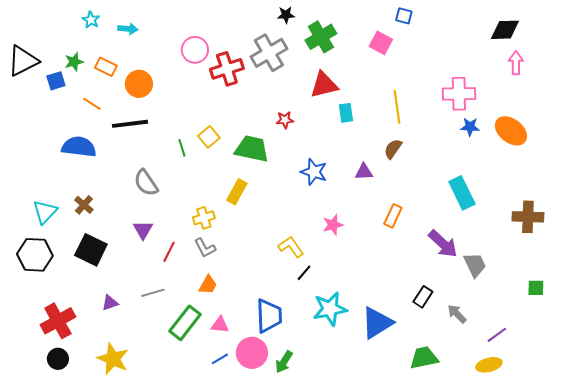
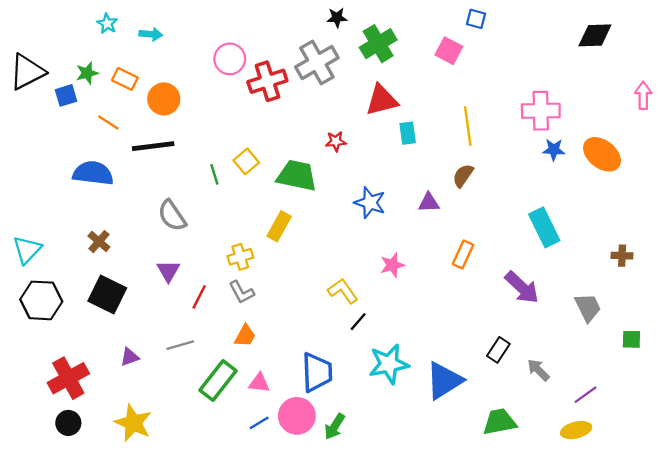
pink arrow: (516, 63) -> (643, 95), moved
cyan triangle: (45, 212) -> (27, 250), moved
brown cross: (528, 217) -> (622, 256), size x0.6
gray trapezoid: (475, 265) -> (588, 307), moved

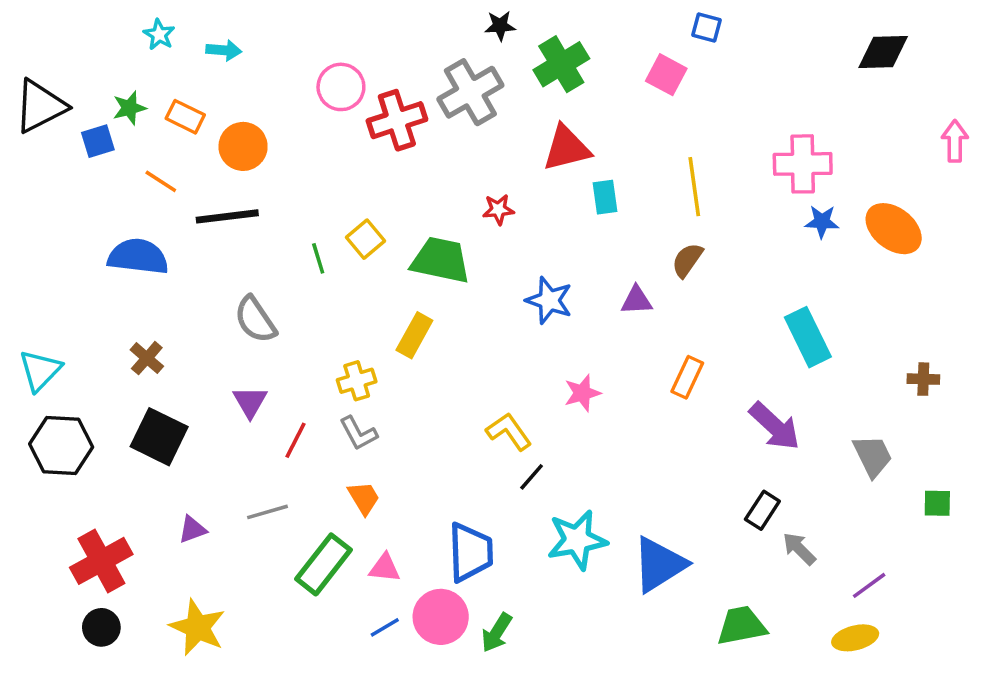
orange trapezoid: (245, 336) -> (364, 498), turned -60
black rectangle: (498, 350) -> (762, 510), moved

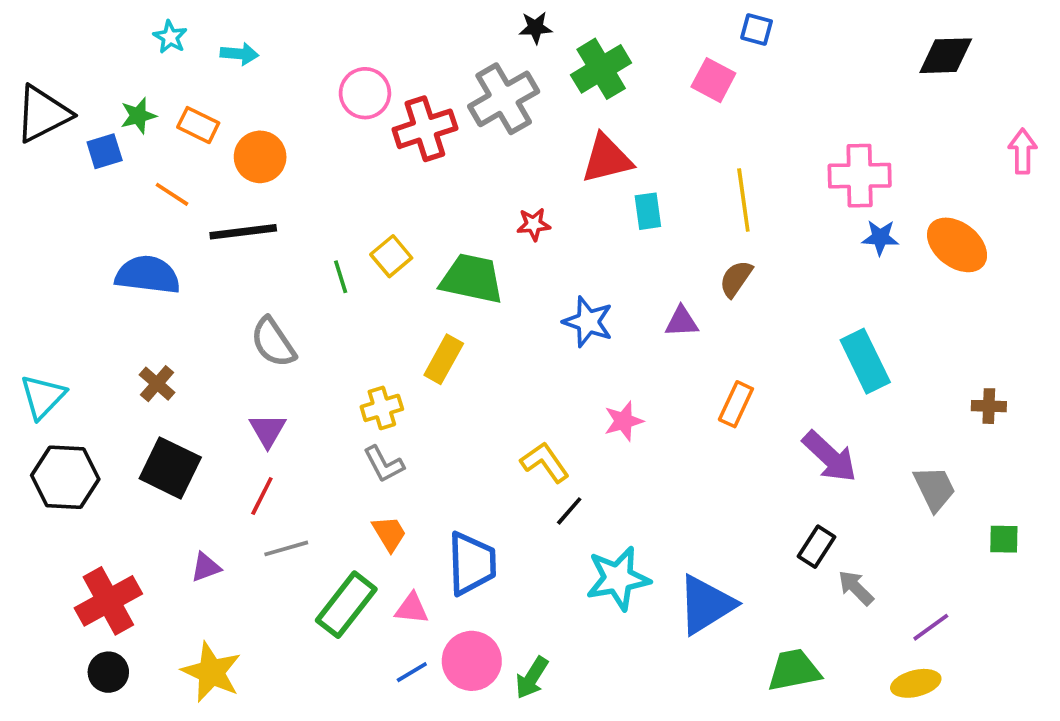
red line: (295, 440) -> (262, 496), moved
blue trapezoid: (470, 552) -> (472, 563), moved

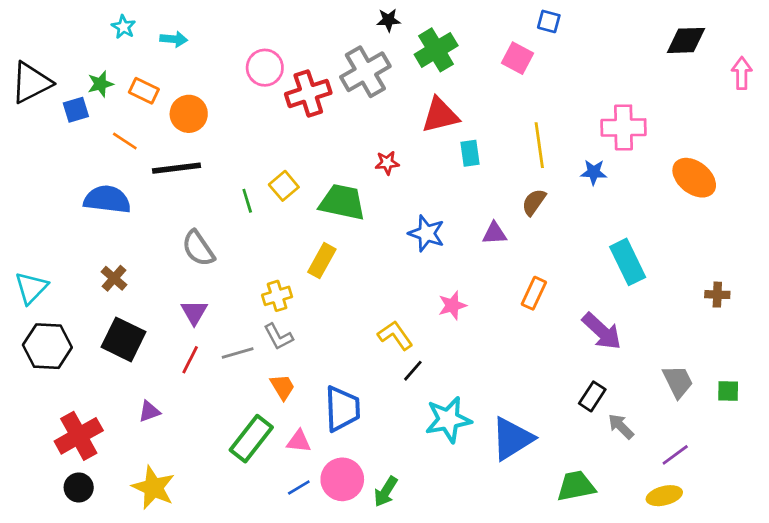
pink arrow: (1023, 151) -> (742, 73), moved
blue star: (880, 237) -> (594, 172), moved
gray trapezoid: (935, 488) -> (678, 382), moved
gray line: (286, 548) -> (238, 353), moved

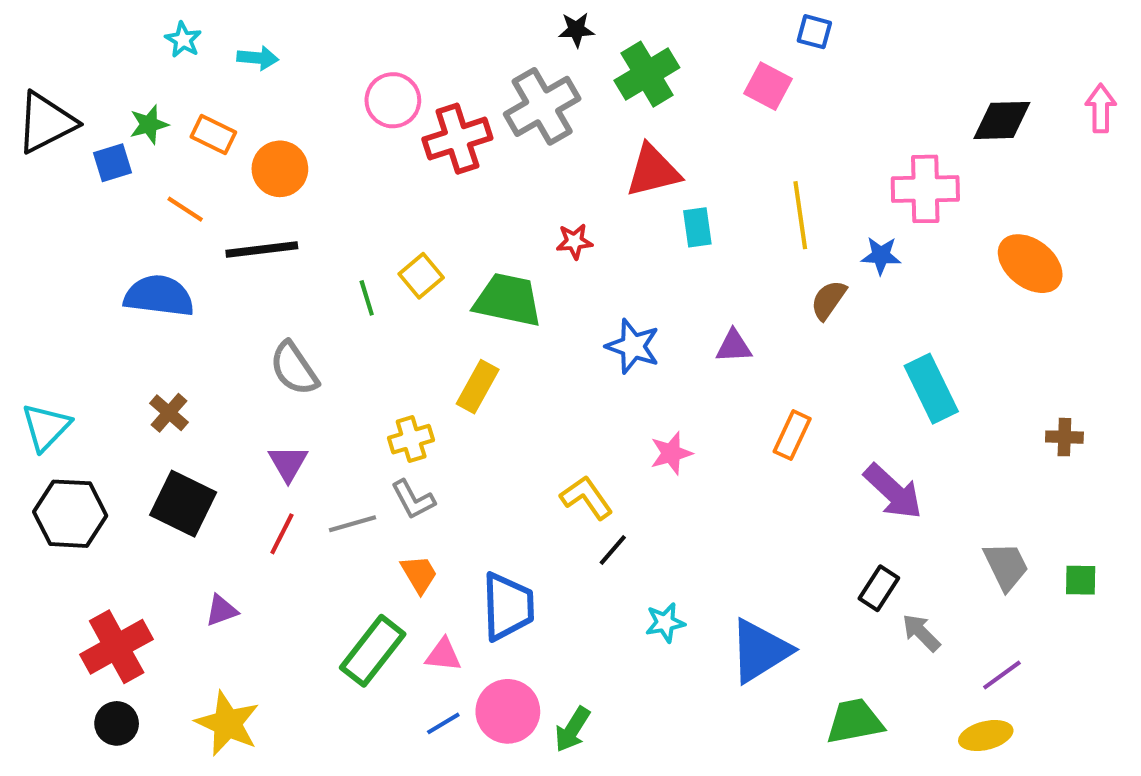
black diamond: (686, 40) -> (1002, 120), moved
brown semicircle: (534, 202) -> (828, 300), moved
cyan star: (448, 420) -> (665, 623), size x0.6

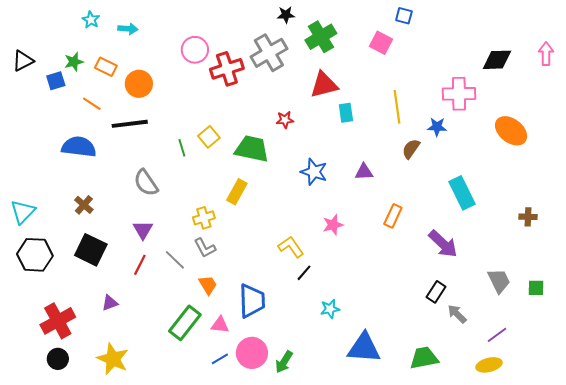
black triangle: (46, 122) -> (23, 61), size x0.7
gray line: (353, 524) -> (175, 260), turned 60
blue triangle: (760, 651) -> (364, 348), moved, turned 36

